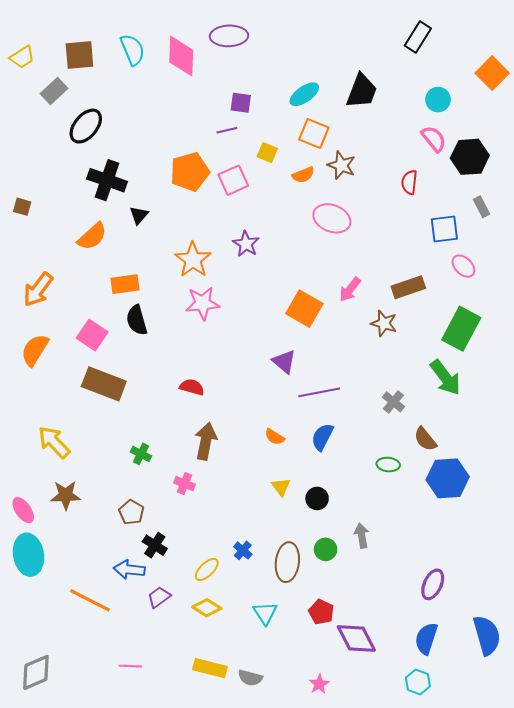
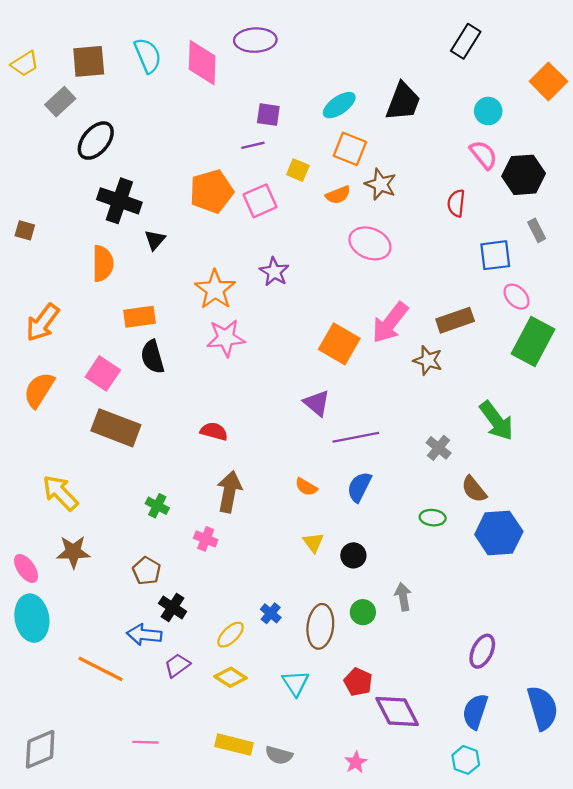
orange semicircle: (92, 236) -> (103, 263), turned -48
pink arrow: (350, 289) -> (390, 323), size x1.5
green rectangle: (461, 329) -> (533, 341), moved

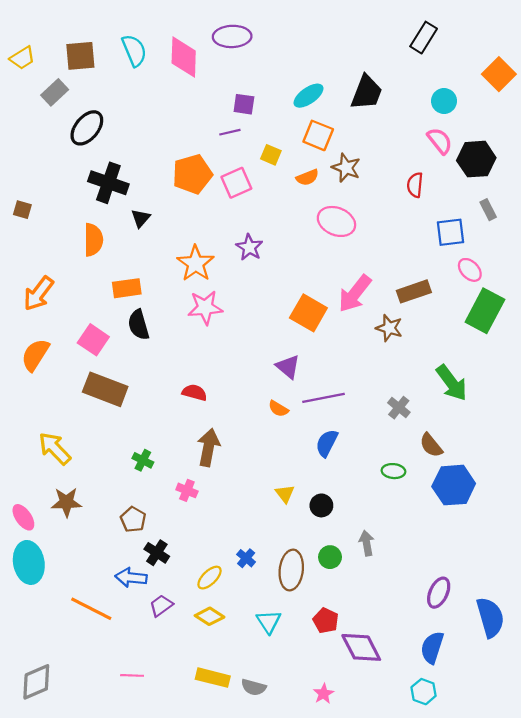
orange semicircle: (306, 487) -> (278, 409), moved
blue semicircle: (543, 708) -> (490, 617), moved

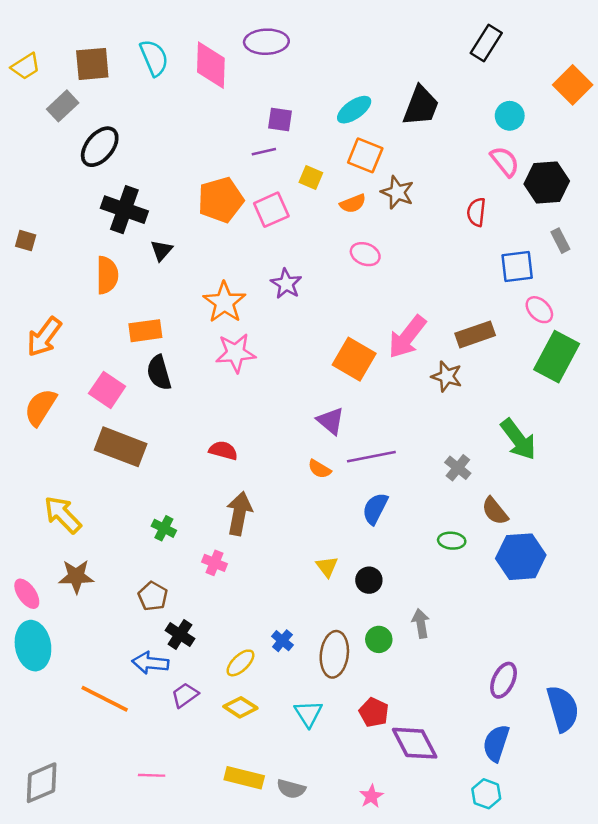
pink ellipse: (336, 221) -> (365, 254), moved, size x0.7

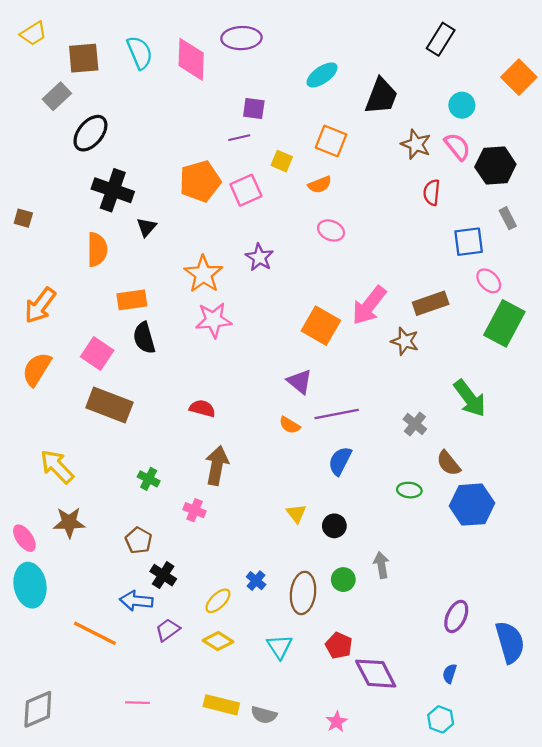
yellow trapezoid: (26, 66) -> (33, 34), moved
cyan ellipse: (354, 110) -> (322, 75), moved
brown star: (397, 192) -> (416, 144), moved
blue semicircle: (496, 743) -> (450, 674), size x0.6

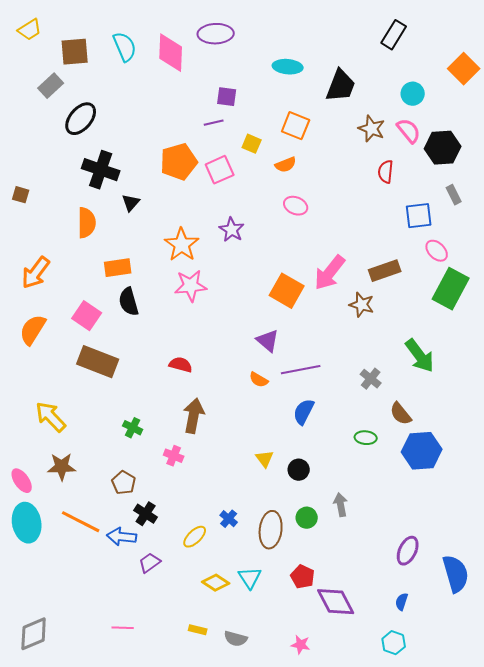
cyan ellipse: (322, 75) -> (288, 67), turned 40
orange line: (95, 633) -> (81, 522), moved
yellow diamond: (218, 641) -> (216, 583), moved
yellow rectangle: (221, 705) -> (198, 630), size x0.6
pink star: (337, 722) -> (301, 645), turned -30

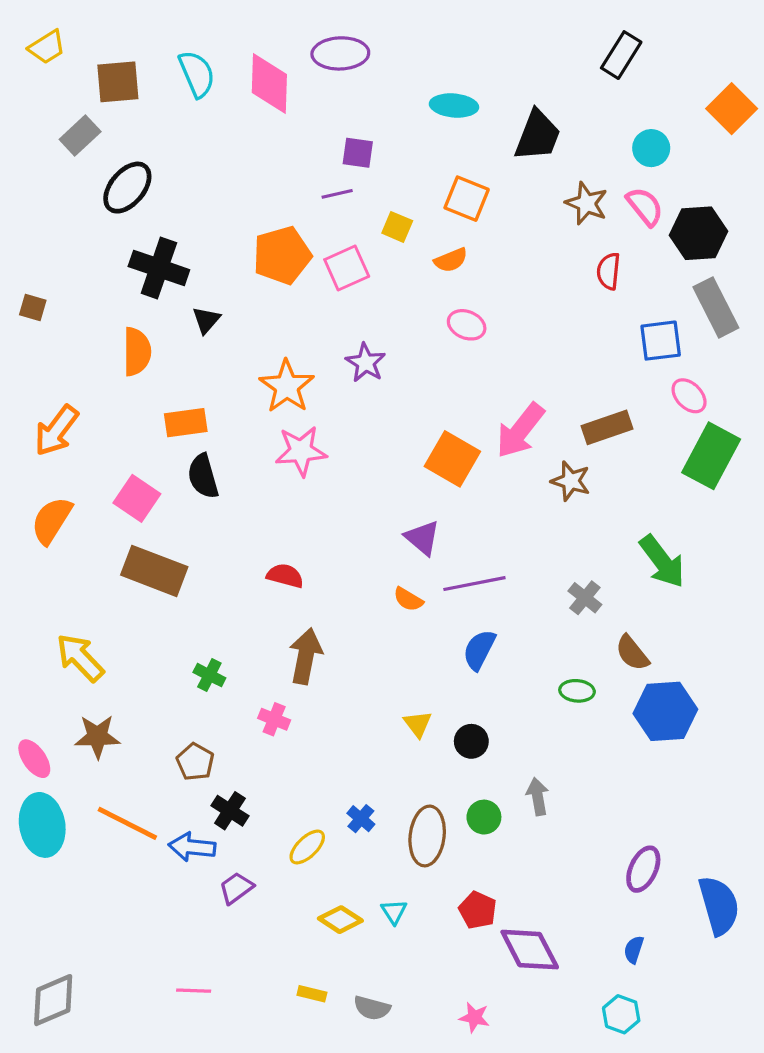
gray rectangle: (454, 195) -> (716, 307), size x1.8
cyan triangle: (250, 578) -> (394, 912), size x0.7

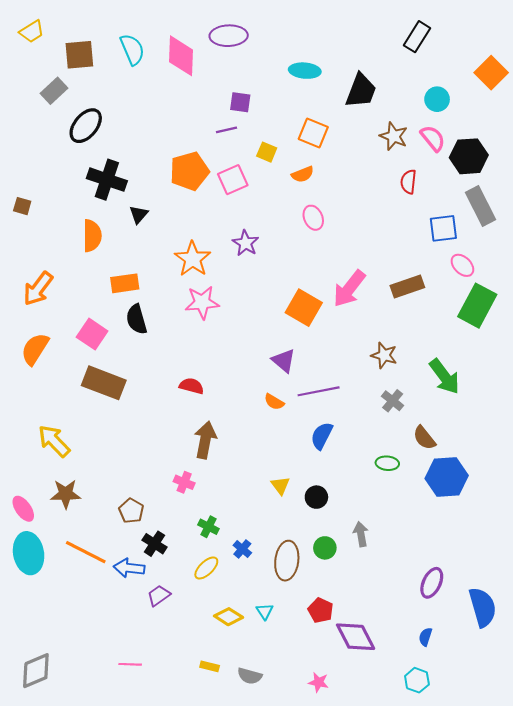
pink ellipse: (467, 325) -> (313, 218), turned 45
brown star: (571, 481) -> (384, 355), moved
green cross: (209, 675) -> (208, 527), moved

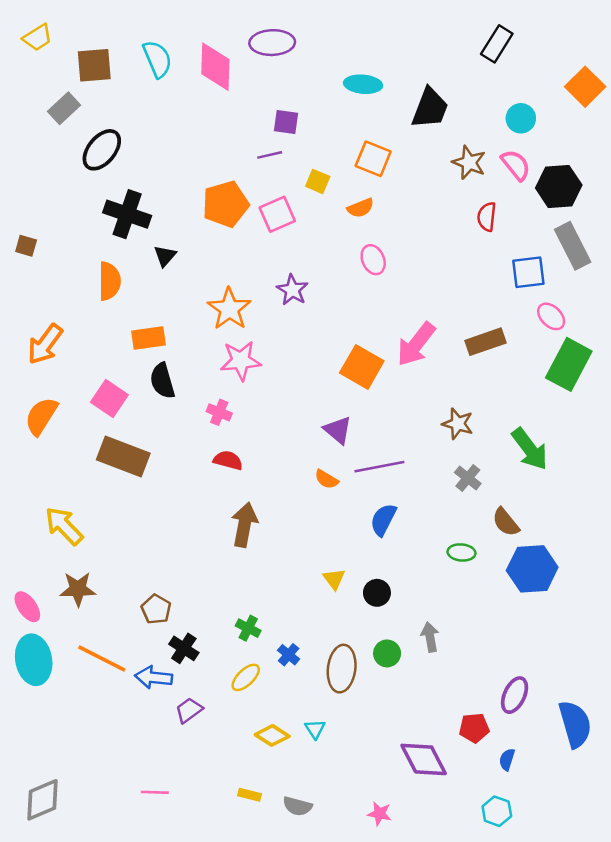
pink cross: (184, 482) -> (219, 412), moved
red pentagon: (321, 610) -> (474, 728), moved, turned -30

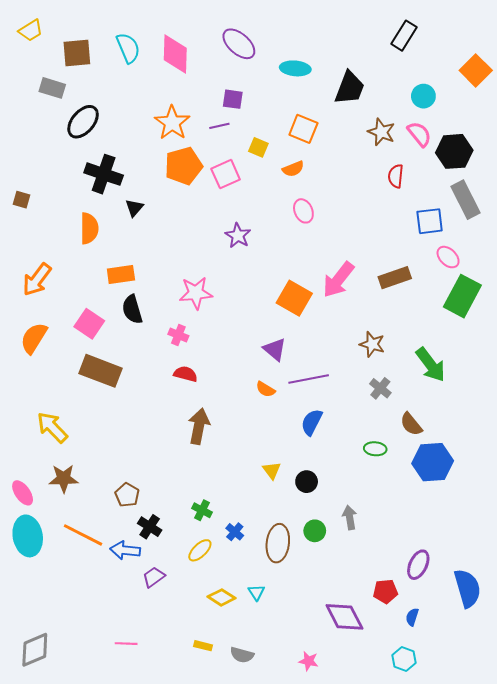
purple ellipse: (272, 43) -> (239, 44), moved, turned 44
gray rectangle: (64, 108) -> (52, 88), turned 60
orange star: (229, 309) -> (172, 123), moved

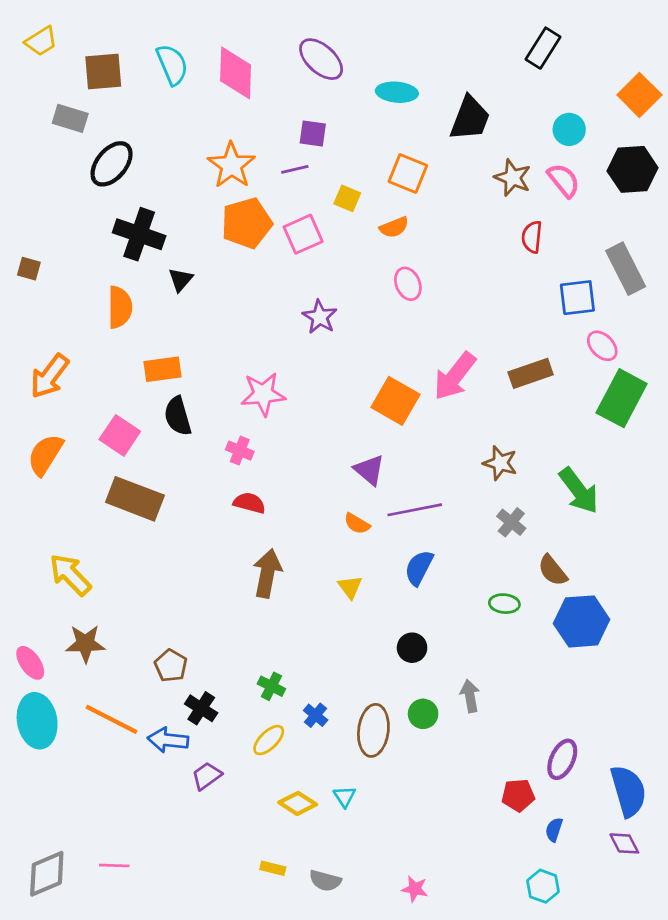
black hexagon: (454, 151) -> (633, 169), moved
yellow triangle: (272, 470) -> (350, 587), moved
purple diamond: (344, 617) -> (624, 843), moved, size x0.6
pink line: (126, 644) -> (114, 865), moved

